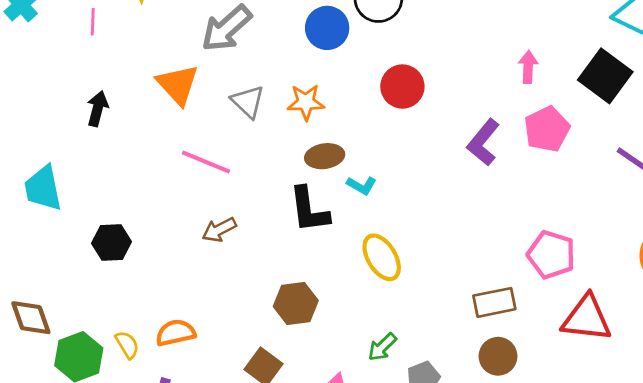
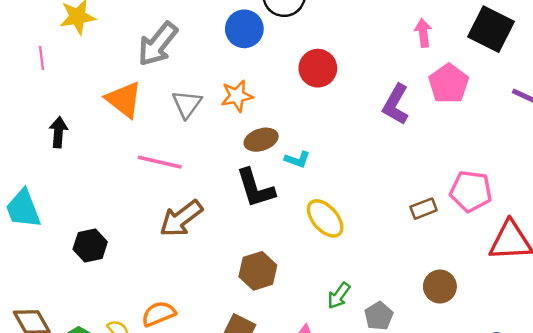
gray triangle: (248, 102) -> (187, 104), turned 32
brown arrow: (219, 230) -> (181, 219), size x1.5
brown rectangle: (494, 302) -> (424, 209), moved, size x0.7

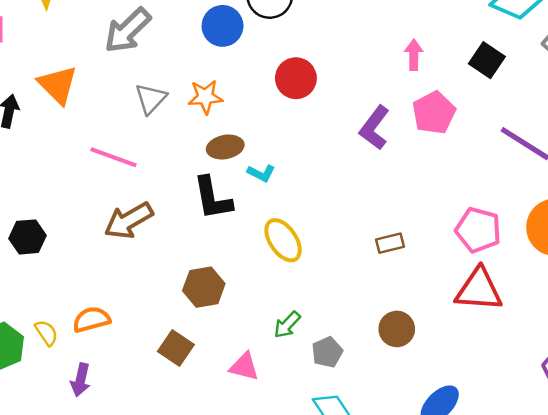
black square: (491, 29) -> (487, 60), size x0.7
orange triangle: (124, 100) -> (58, 85), moved
pink pentagon: (471, 191) -> (478, 230), moved

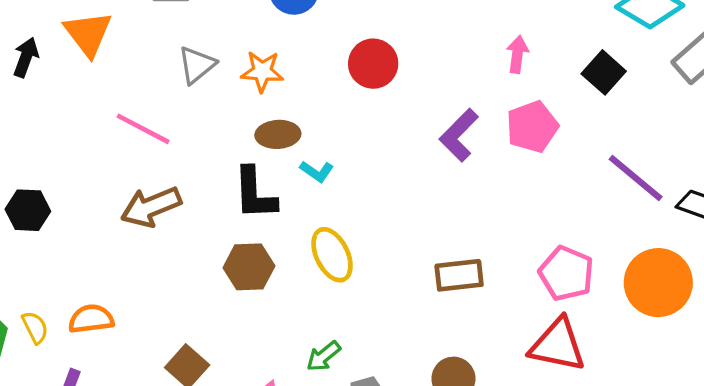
brown rectangle: (390, 243) -> (459, 275), size x1.4
brown hexagon: (204, 287) -> (249, 267), moved

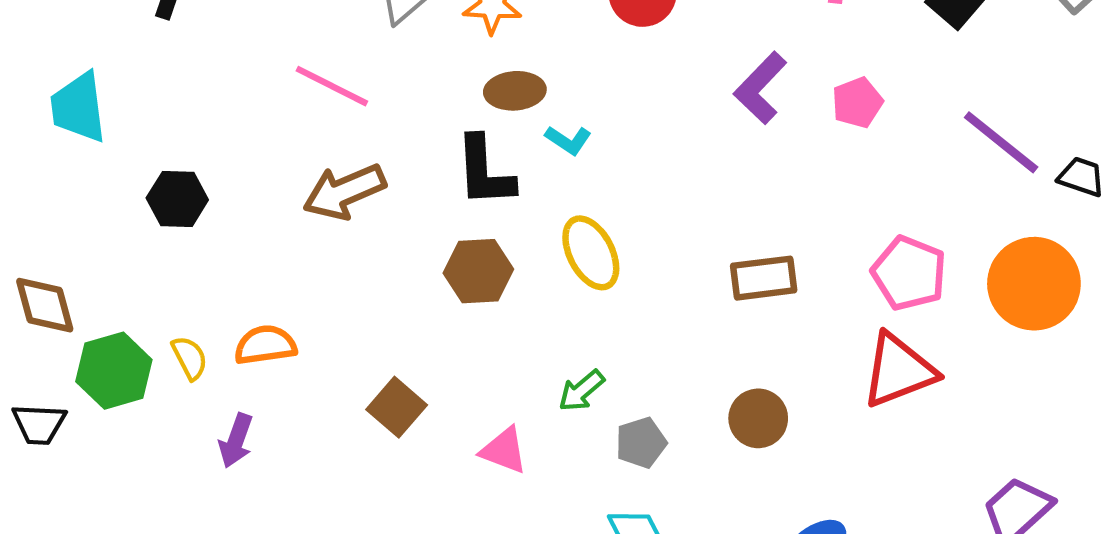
pink pentagon: (532, 127) -> (857, 103), moved, size x0.7
red triangle: (558, 345) -> (899, 370), turned -32

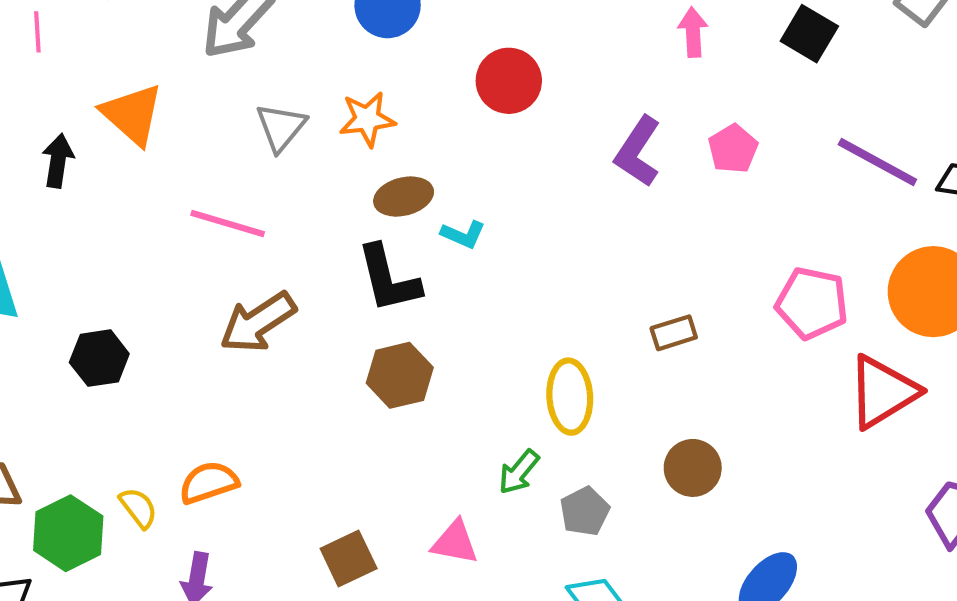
yellow ellipse: (591, 253) -> (570, 397), moved, turned 34
brown rectangle: (764, 278) -> (674, 333), size x0.7
red triangle: (899, 370) -> (883, 392), moved
brown square: (397, 407) -> (349, 559), moved, turned 34

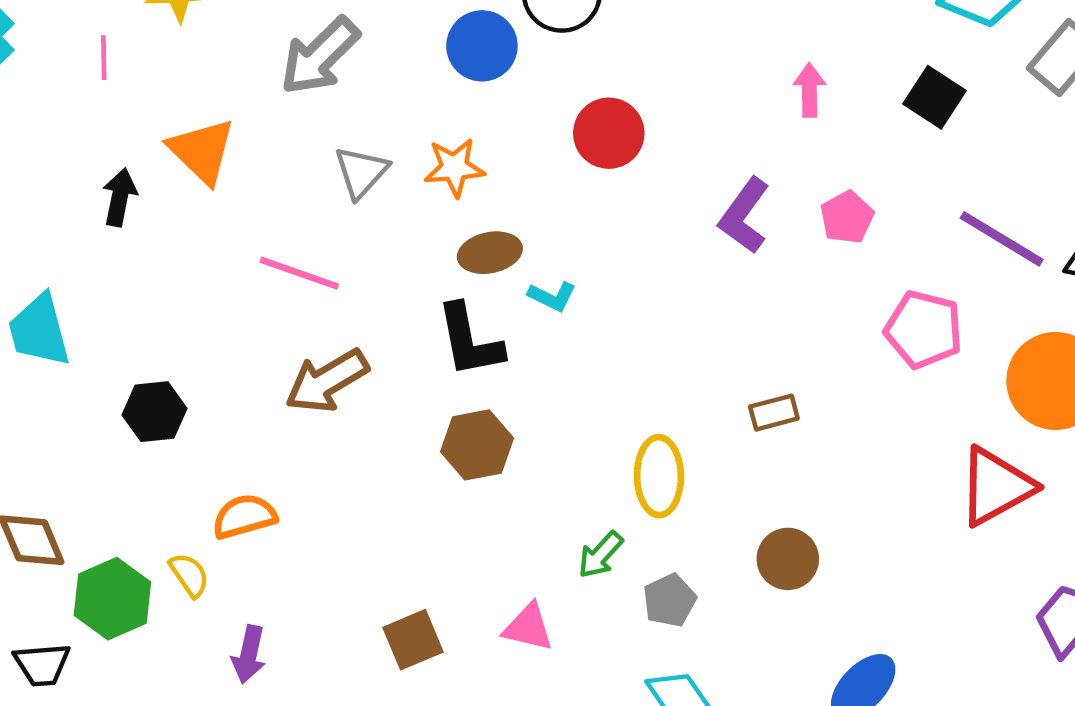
pink pentagon: (812, 303) -> (924, 329), moved
orange semicircle: (209, 483) -> (244, 516), moved

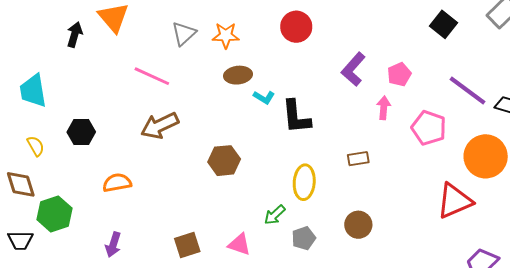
pink arrow: (809, 90) -> (384, 108), moved
black L-shape: (470, 341) -> (296, 117), moved
yellow semicircle: (189, 575) -> (36, 146), moved

